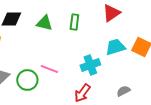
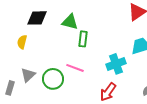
green rectangle: (74, 22) -> (83, 39), moved

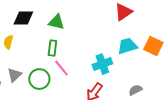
green rectangle: (83, 39) -> (52, 48), moved
pink line: (75, 68) -> (61, 68), turned 30

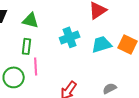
cyan cross: (102, 64) -> (70, 37), moved
pink line: (61, 68) -> (36, 66), turned 36

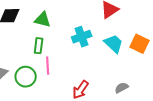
cyan trapezoid: (102, 44) -> (114, 44), turned 60

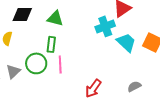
cyan cross: (82, 37) -> (105, 26), moved
green circle: (26, 77) -> (36, 63), moved

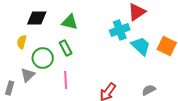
green rectangle: (51, 44) -> (66, 48), turned -35
green circle: (36, 63) -> (43, 58), moved
pink line: (60, 64) -> (66, 80), moved

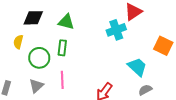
cyan trapezoid: (141, 46) -> (137, 67), moved
green rectangle: (66, 48) -> (62, 48), turned 35
gray triangle: (28, 75) -> (36, 86), moved

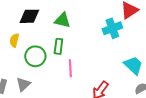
pink line: (62, 80) -> (70, 68), moved
gray triangle: (36, 86) -> (23, 84), moved

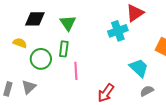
green triangle: (62, 20) -> (68, 23), turned 42
yellow semicircle: (14, 40) -> (20, 43), turned 96

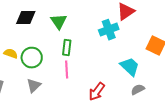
yellow semicircle: (20, 43) -> (11, 54), moved
green rectangle: (64, 49) -> (67, 48), moved
gray triangle: (29, 87) -> (34, 86), moved

